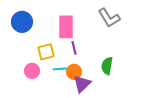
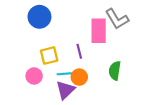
blue circle: (22, 22) -> (39, 17), moved
pink rectangle: (66, 27) -> (99, 31), moved
purple triangle: (82, 84) -> (65, 90), moved

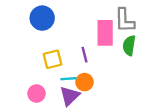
gray L-shape: (117, 19) -> (125, 20), turned 30
green semicircle: (115, 71) -> (129, 46), moved
pink circle: (34, 76) -> (36, 94), moved

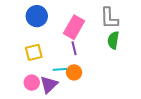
pink rectangle: (105, 33) -> (74, 27), moved, turned 30
yellow square: (52, 59) -> (34, 52), moved
purple triangle: (70, 96) -> (49, 85), moved

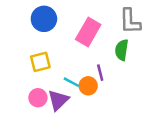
green semicircle: (113, 40) -> (122, 50), moved
purple line: (74, 48) -> (100, 73), moved
cyan line: (60, 69) -> (71, 82), turned 32

